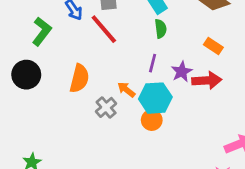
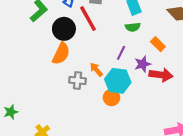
green semicircle: (161, 29) -> (133, 27), turned 80
orange rectangle: (213, 46) -> (158, 44), moved
black circle: (26, 75) -> (64, 29), moved
gray cross: (106, 107) -> (78, 80), turned 35

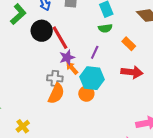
red line: (88, 19) -> (60, 38), moved
orange semicircle: (61, 54) -> (56, 94), moved
purple star: (143, 64) -> (67, 57), moved

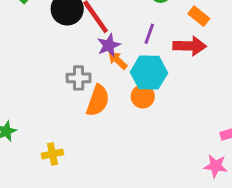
red arrow: (132, 72) -> (190, 46), moved
gray cross: (55, 78) -> (79, 78), moved
yellow cross: (23, 126) -> (52, 154), turned 32

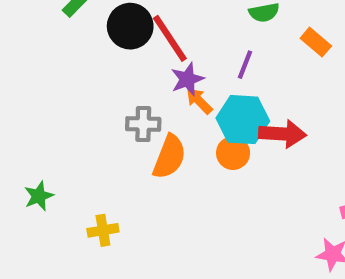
red arrow: (190, 46) -> (282, 134), moved

